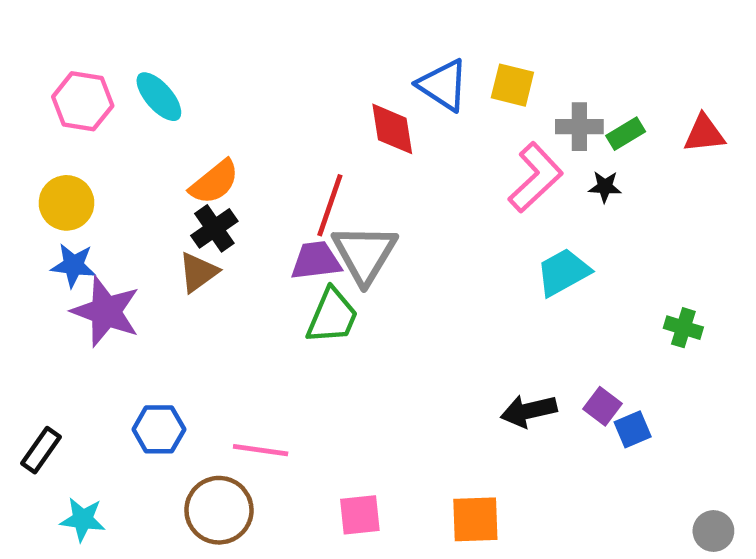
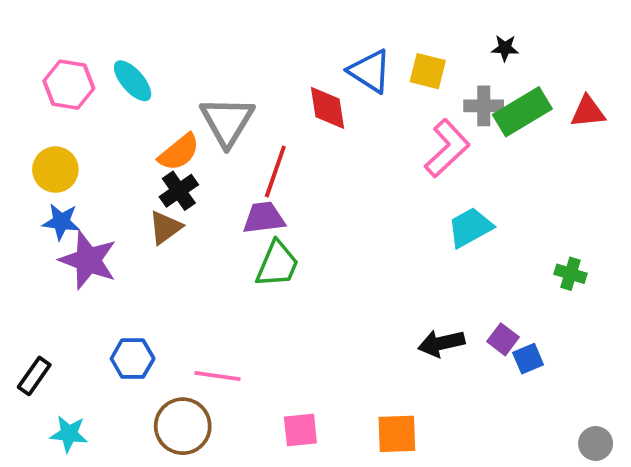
green rectangle: (626, 134) -> (522, 112), size x1.8
black star: (605, 187) -> (505, 48), moved
gray triangle: (365, 254) -> (227, 121), moved

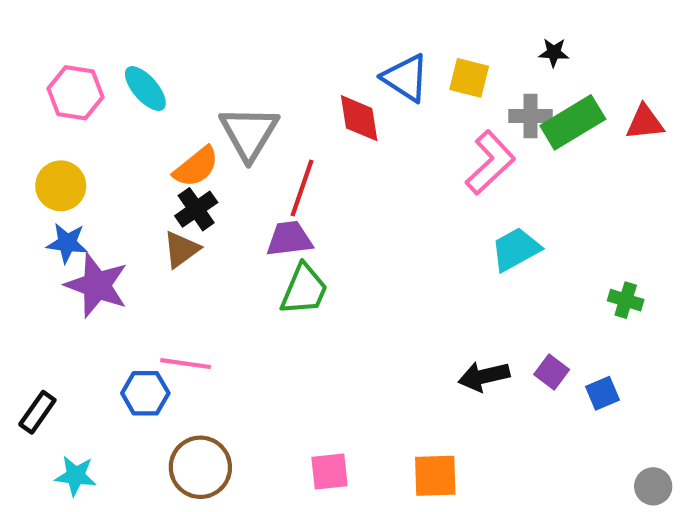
blue square: (528, 359) -> (602, 393), moved
pink line: (217, 376) -> (186, 364), moved

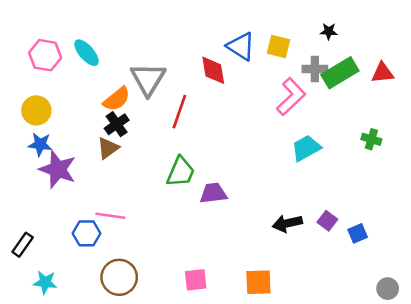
purple trapezoid: (289, 239) -> (213, 193), moved
green cross: (626, 300) -> (371, 139), moved

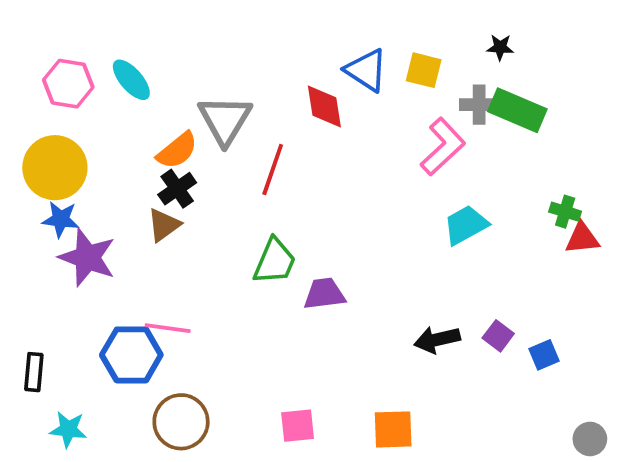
green rectangle: (340, 73) -> (517, 110), turned 54
red triangle: (383, 73) -> (582, 238), moved
yellow circle: (36, 110) -> (55, 168), size x1.4
blue hexagon: (87, 233) -> (131, 355), size x1.4
black rectangle: (23, 245) -> (34, 372), turned -30

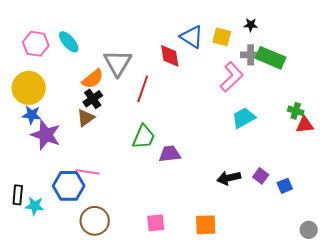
black star: (500, 47) -> (251, 25), moved
cyan star: (68, 429) -> (35, 206), moved

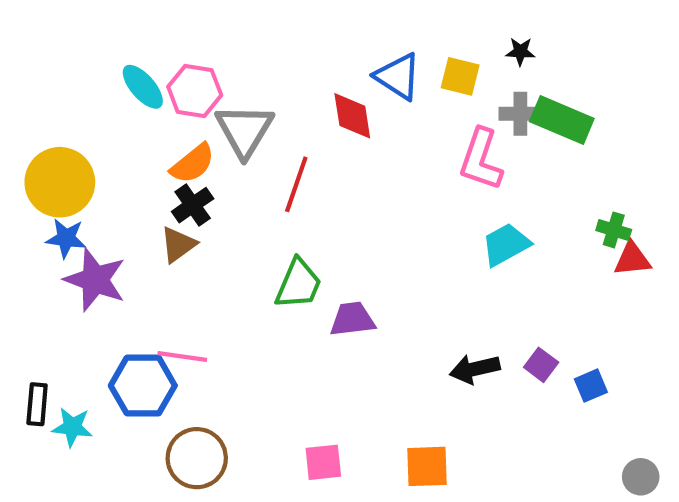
pink hexagon: (36, 44) -> (195, 91), moved
pink L-shape: (232, 77) -> (481, 159), turned 152

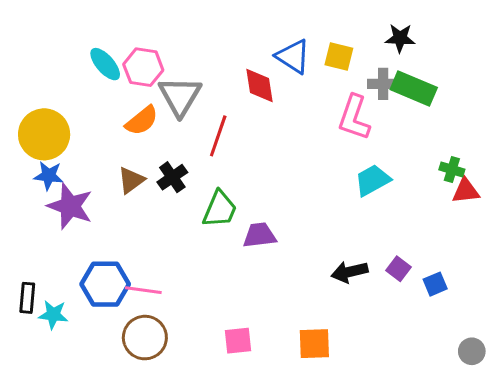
black star: (520, 52) -> (400, 38), moved, size x1.4
black cross: (193, 205) -> (172, 177), moved
pink line: (182, 356) -> (143, 290), moved

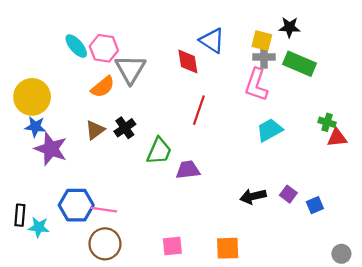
yellow square: (339, 56) -> (262, 41), moved
gray cross: (383, 84) -> (264, 57), moved
red line: (218, 136) -> (199, 110), moved

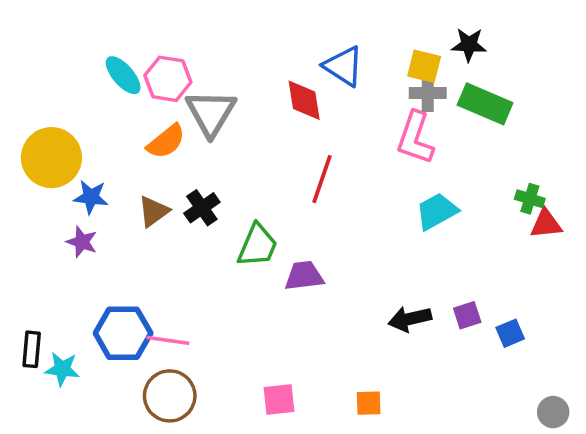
blue star: (35, 127) -> (91, 197), moved
purple star: (51, 149) -> (82, 242), size x0.6
purple square: (288, 194) -> (467, 315), turned 35
orange square: (228, 248) -> (369, 403), size x0.7

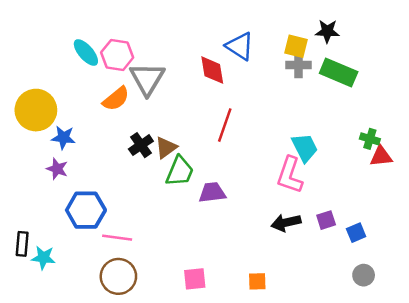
pink L-shape: (415, 138) -> (290, 175), moved
brown triangle: (154, 211) -> (166, 148), moved
cyan trapezoid: (437, 211) -> (305, 148), turned 92
blue hexagon: (123, 333) -> (86, 210), moved
gray circle: (553, 412) -> (364, 275), moved

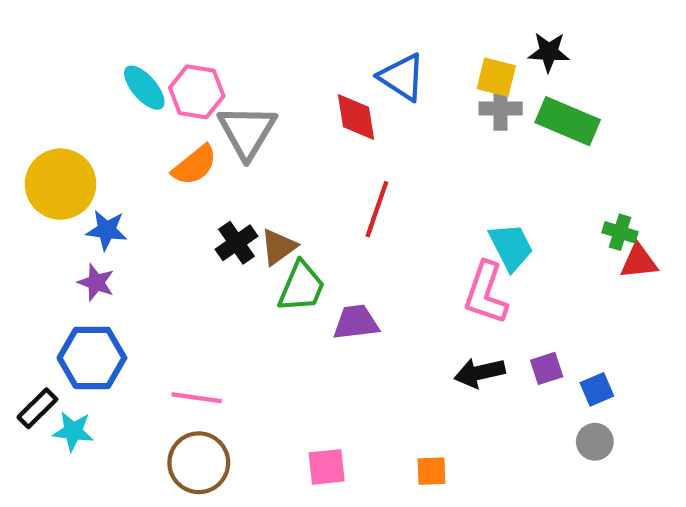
blue hexagon: (86, 210) -> (92, 358), moved
black rectangle: (22, 244) -> (37, 408), turned 40
gray circle: (364, 275) -> (595, 442), moved

